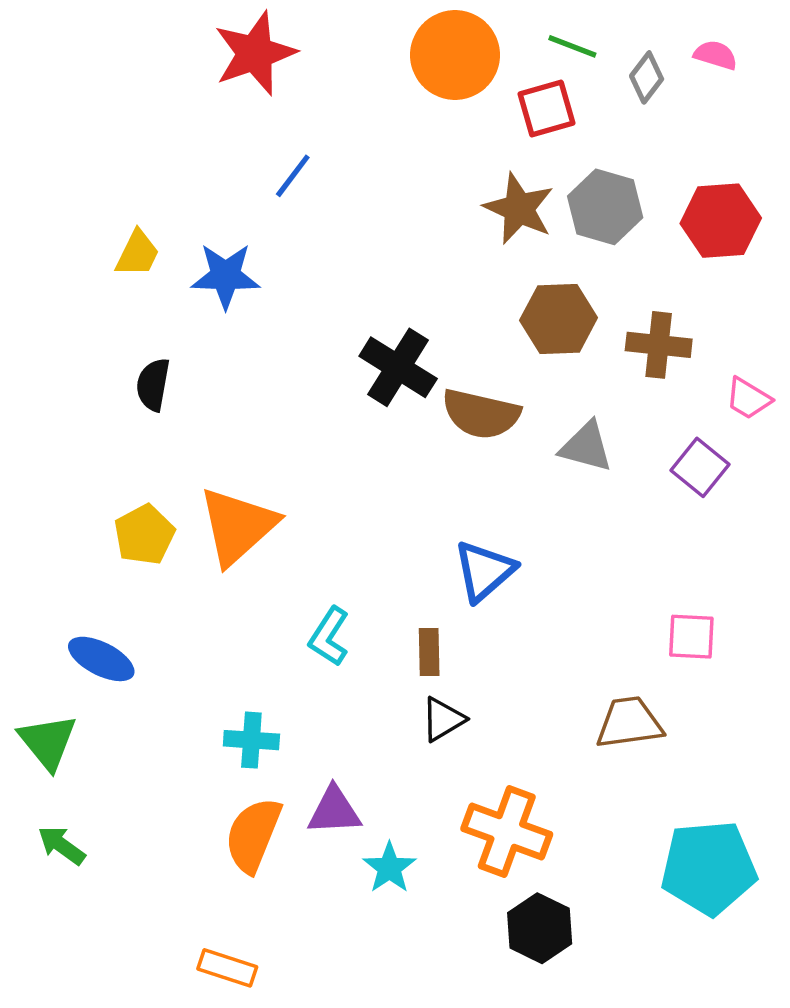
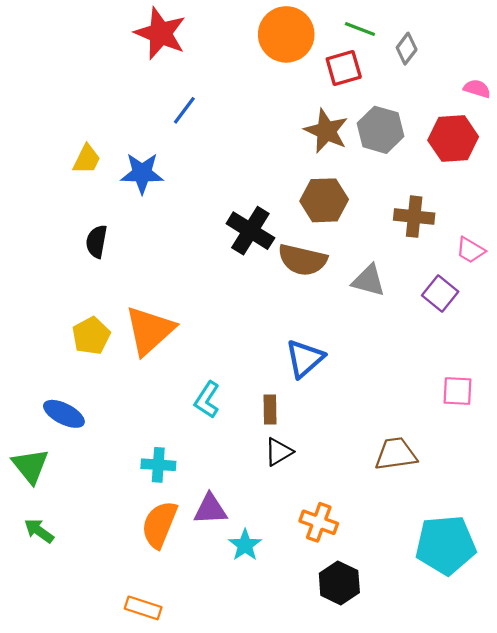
red star: (255, 53) -> (160, 33), turned -30
pink semicircle: (716, 55) -> (477, 89), moved
brown hexagon: (559, 319) -> (324, 200), moved
pink square: (691, 637) -> (457, 391), moved
orange cross: (507, 832) -> (319, 522), size x0.7

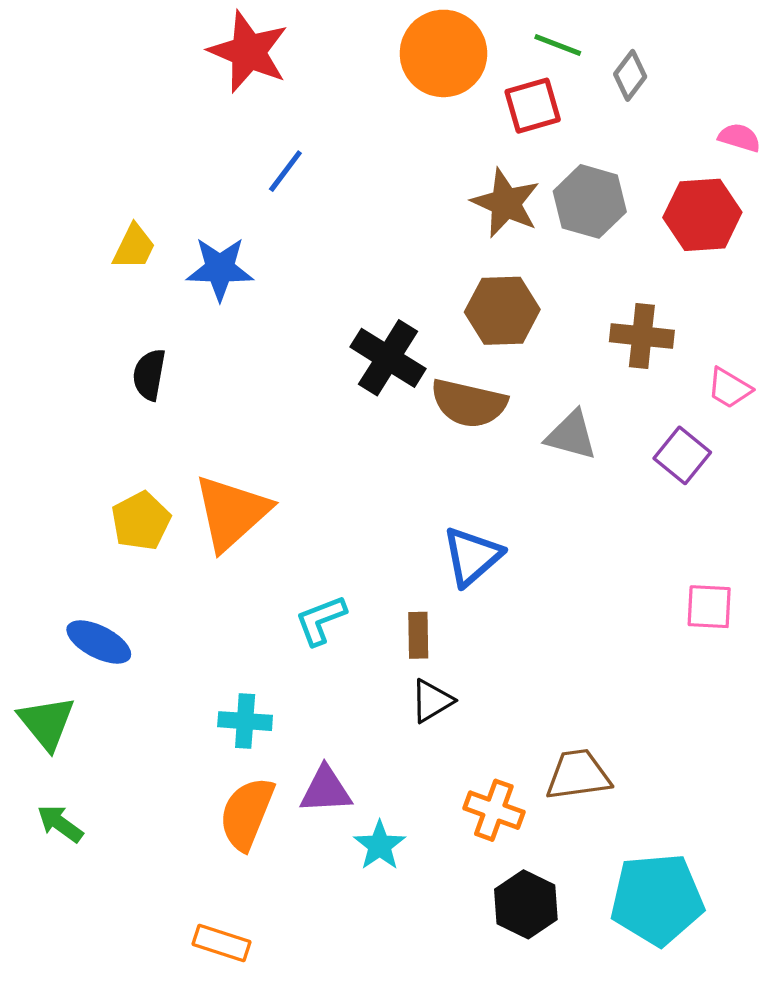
cyan L-shape: (207, 400) -> (321, 620), turned 36
brown trapezoid: (396, 454) -> (578, 775), moved
cyan pentagon: (446, 545) -> (657, 899), moved

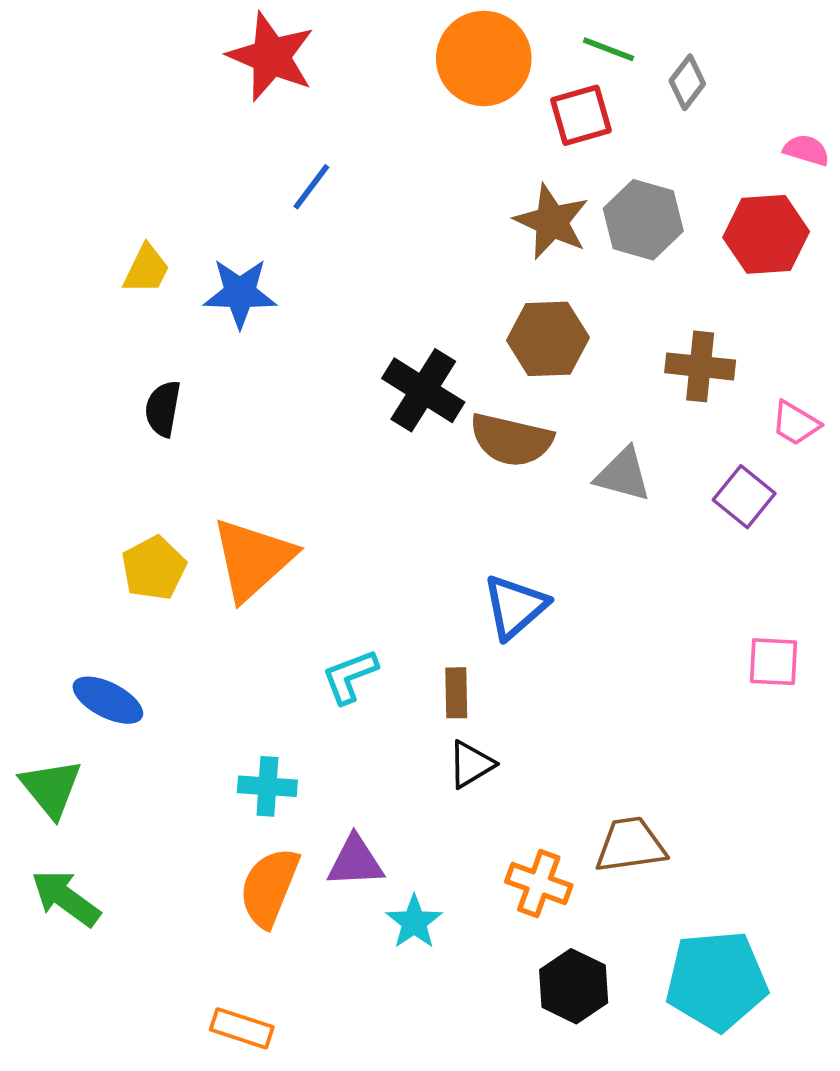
green arrow: (60, 824) -> (66, 898), size x1.4

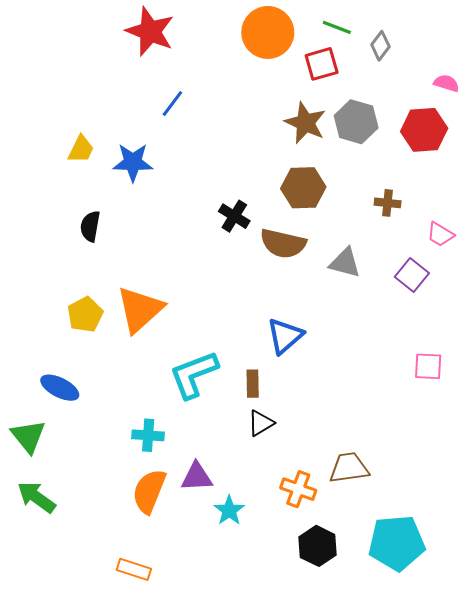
brown cross: (700, 366) -> (388, 203), size x0.7
black cross: (423, 390) -> (234, 216), size x0.7
cyan L-shape: (350, 676) -> (194, 374), size x1.6

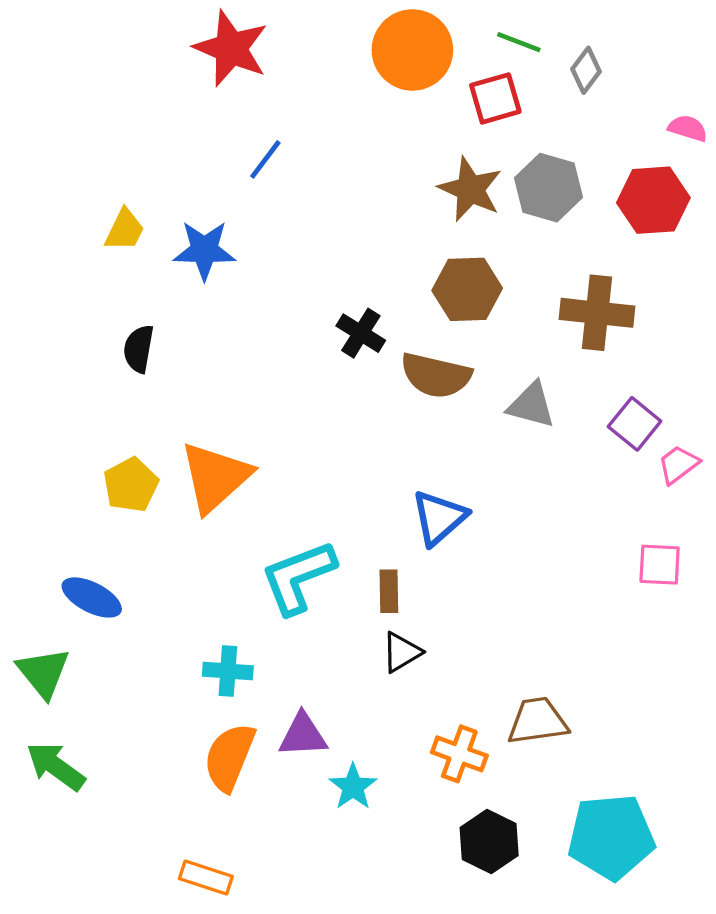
brown cross: (388, 203) -> (597, 313), size x1.8
pink trapezoid: (440, 234) -> (678, 465), moved, turned 112

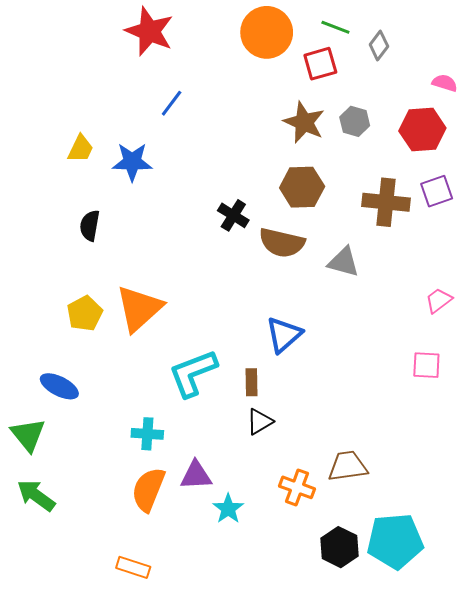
gray hexagon: (549, 188) -> (355, 121), size x0.7
purple square: (635, 424) -> (437, 191), moved, turned 32
black hexagon: (489, 842) -> (339, 547), moved

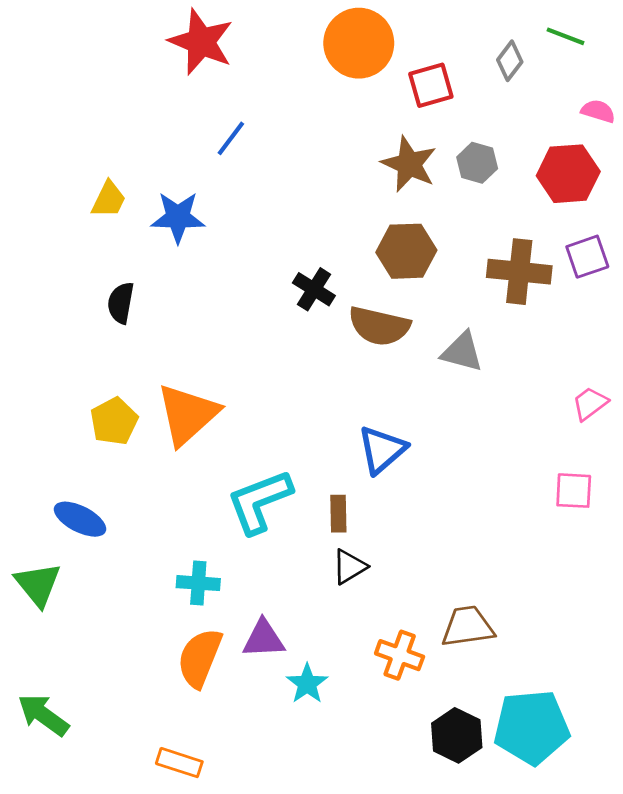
green line: (335, 27) -> (566, 36), moved
green arrow: (36, 496) -> (43, 715), moved

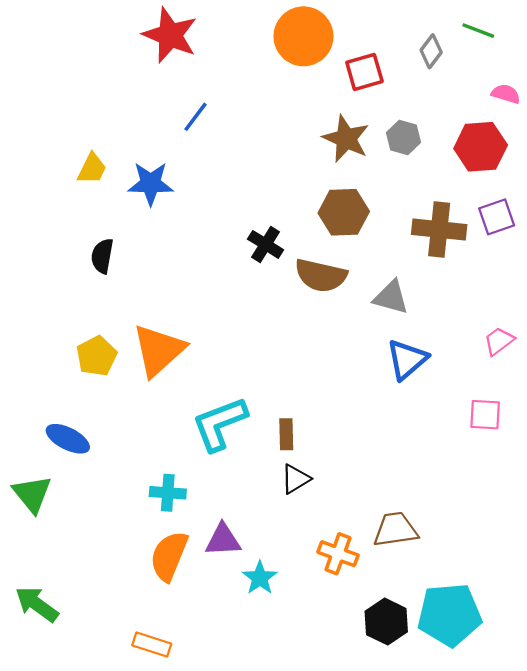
blue triangle: (382, 450) -> (407, 359), moved

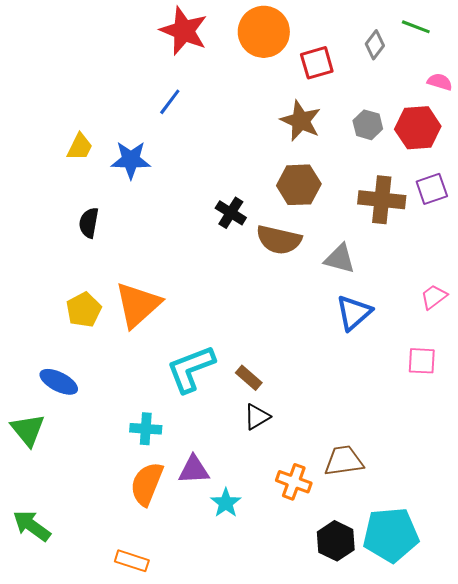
red star: (170, 35) -> (184, 31), moved
gray hexagon: (404, 138) -> (368, 125), moved
brown rectangle: (286, 434) -> (249, 378), turned -48

